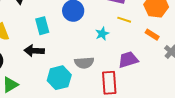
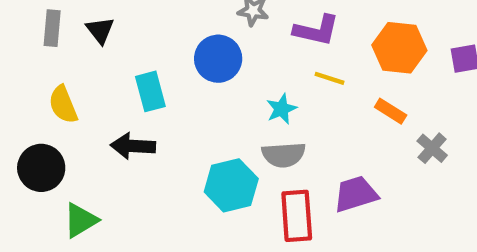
purple trapezoid: (128, 60) -> (356, 194), moved
gray semicircle: (84, 63) -> (284, 155), moved
cyan hexagon: (59, 78) -> (231, 185), moved

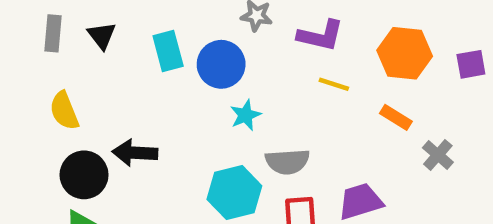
cyan rectangle: (150, 91) -> (168, 51), moved
cyan star: (281, 109) -> (245, 115), moved
black circle: (41, 168) -> (84, 175), moved

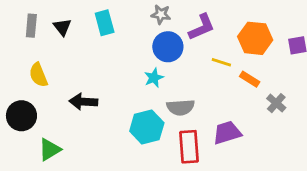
purple L-shape: (321, 36) -> (202, 27), turned -36
cyan rectangle: (168, 51) -> (105, 23), moved
blue circle: (221, 64) -> (168, 47), moved
yellow line: (334, 84) -> (221, 62), moved
black circle: (84, 175) -> (21, 116), moved

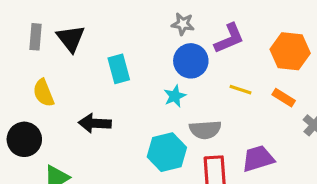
cyan rectangle: (105, 23) -> (119, 69), moved
black triangle: (62, 27) -> (71, 38), size x1.4
yellow line: (221, 62) -> (240, 90), moved

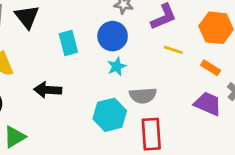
blue circle: (191, 61) -> (113, 36), moved
yellow line: (240, 90) -> (173, 50), moved
purple trapezoid: (258, 159) -> (208, 104), moved, turned 40

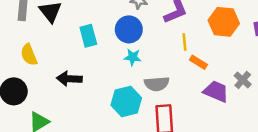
yellow line: (173, 50) -> (184, 42), turned 66
cyan star: (117, 66) -> (133, 57), turned 30
orange rectangle: (211, 68) -> (198, 62), moved

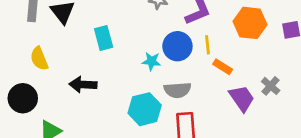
blue circle: (129, 29) -> (177, 46), moved
purple trapezoid: (216, 91) -> (242, 98), turned 32

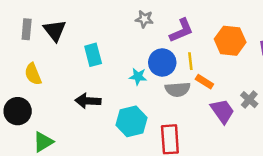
black arrow: (83, 85) -> (88, 101), moved
gray semicircle: (177, 90) -> (178, 89), moved

